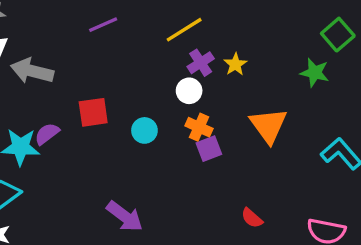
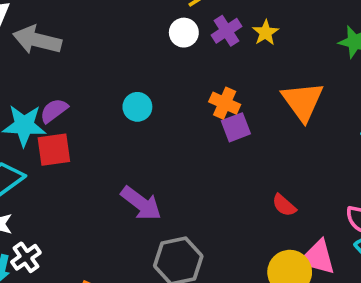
white circle: (189, 91) -> (184, 33), moved
red square: (93, 112) -> (54, 150), moved
cyan circle: (144, 130) -> (137, 107), moved

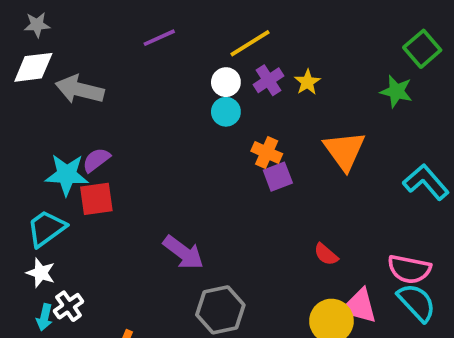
cyan circle: (137, 107) -> (226, 112), moved

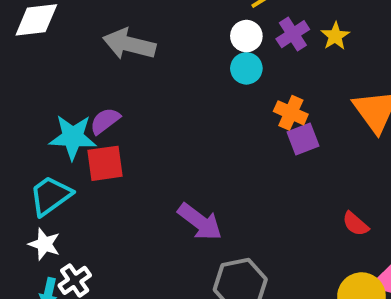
gray arrow: (80, 90) -> (129, 44), moved

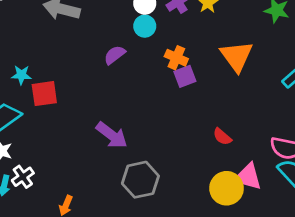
purple semicircle: (105, 121) -> (115, 55), moved
cyan star: (73, 137) -> (21, 75), size x0.6

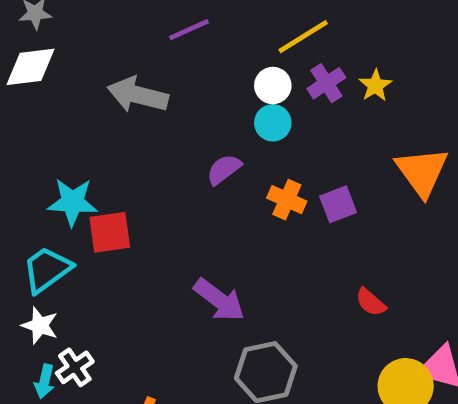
orange cross: (176, 58) -> (287, 200), moved
cyan star: (21, 75) -> (72, 202), size x1.5
red semicircle: (222, 137) -> (371, 302), moved

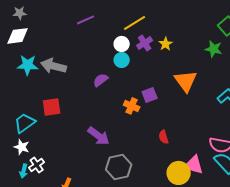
gray arrow: (138, 95) -> (54, 66), moved
orange cross: (287, 200) -> (132, 106), moved
cyan star: (72, 202) -> (28, 65), moved
red semicircle: (371, 302) -> (164, 137), turned 32

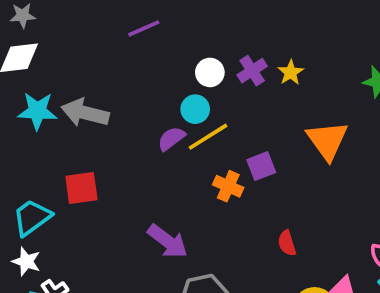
yellow line: (135, 23) -> (208, 137), moved
cyan circle: (122, 60) -> (195, 109), moved

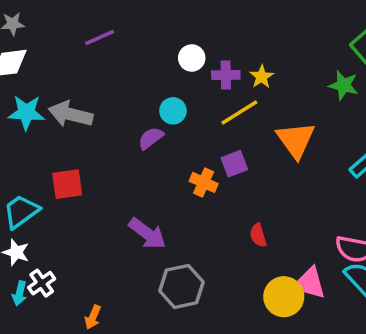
purple line: (144, 28) -> (100, 38), moved
purple cross: (252, 71) -> (226, 75), turned 32
white circle: (210, 72) -> (192, 58), moved
yellow line: (208, 137) -> (239, 113), moved

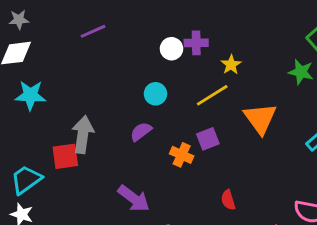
purple cross: (226, 75) -> (196, 43), moved
gray arrow: (71, 114) -> (83, 134), moved, turned 84
purple semicircle: (151, 138) -> (141, 132), moved

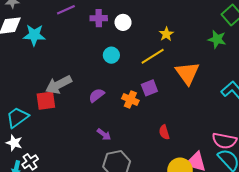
purple cross: (196, 43) -> (99, 18), moved
cyan star: (30, 95) -> (34, 35), moved
purple semicircle: (141, 132) -> (97, 95), moved
gray arrow: (83, 134) -> (59, 85), turned -125
purple arrow: (134, 198) -> (104, 134), moved, size x0.6

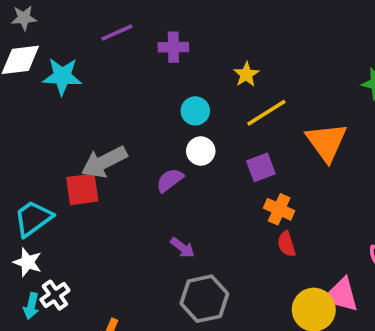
white circle: (123, 22) -> (201, 151), moved
yellow star: (166, 34) -> (246, 74), moved
orange cross: (130, 99) -> (279, 209), moved

